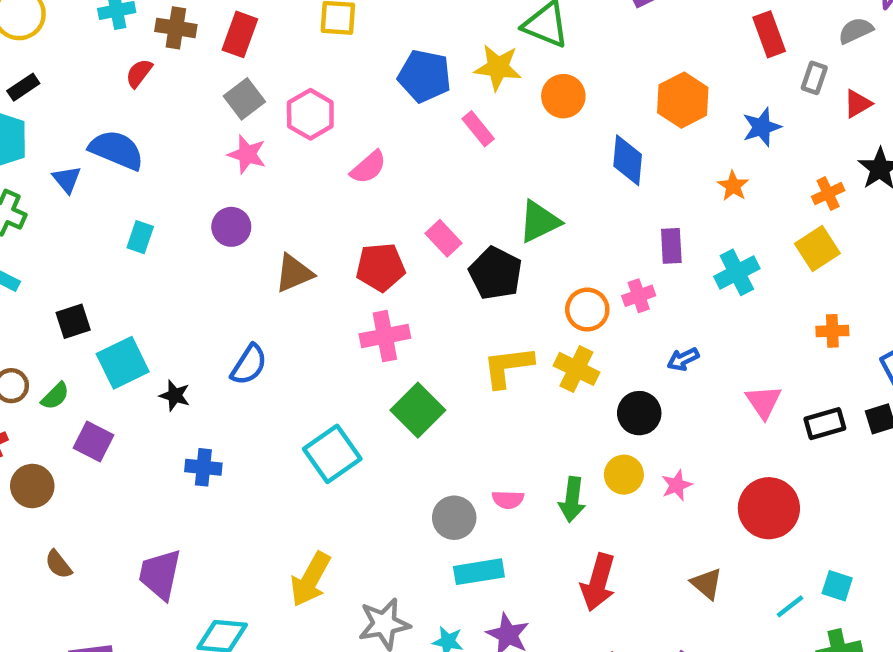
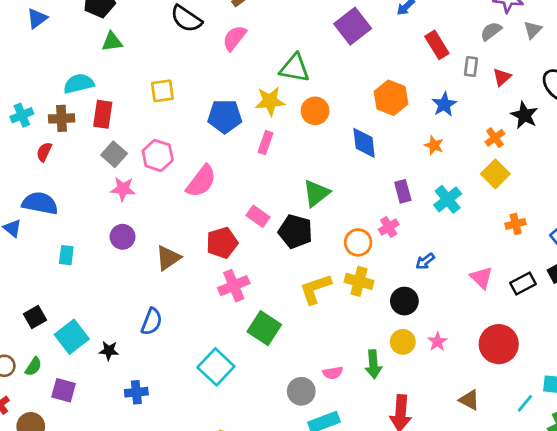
pink rectangle: (478, 129) -> (266, 143), turned 70
pink semicircle: (368, 167) -> (201, 181), size x1.4

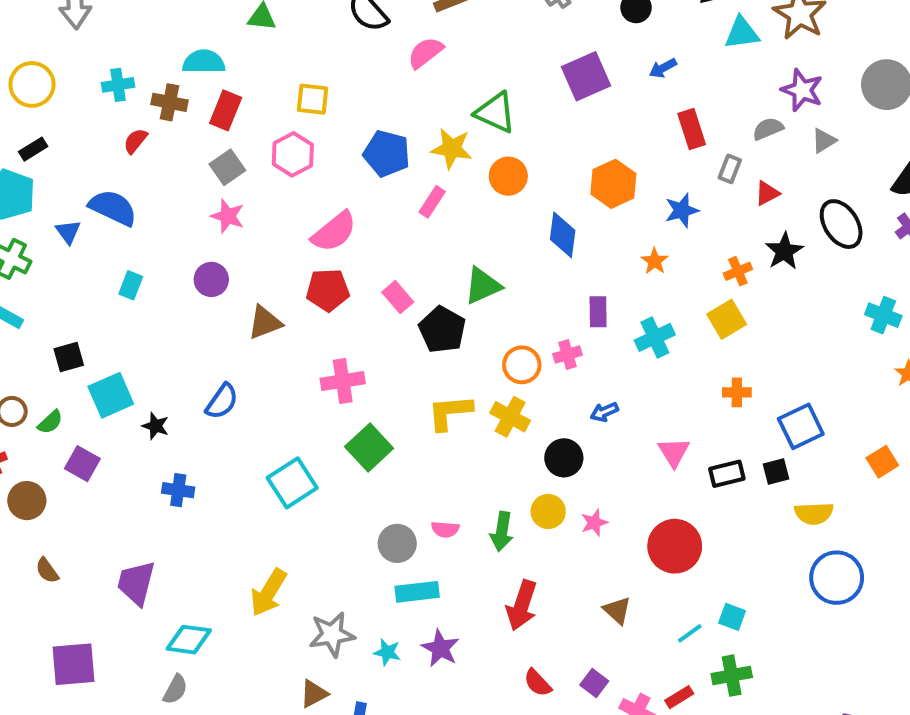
pink hexagon: (158, 155) -> (293, 154), moved
red pentagon: (222, 243) -> (328, 290), moved

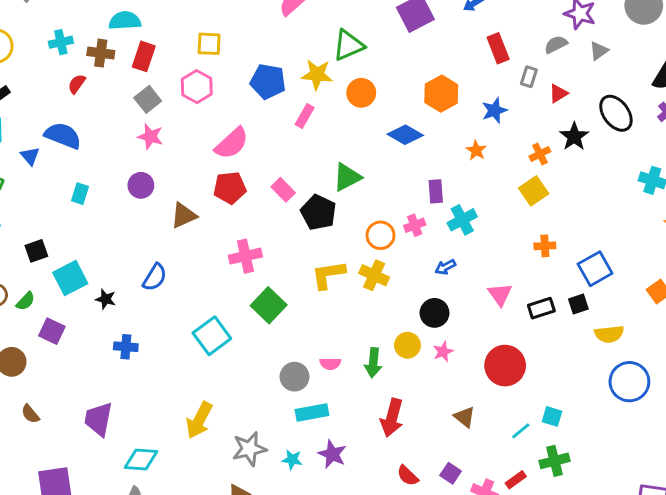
green triangle: (495, 113) -> (348, 45), turned -44
blue diamond: (563, 235) -> (405, 135), turned -64
cyan cross: (655, 337) -> (462, 220), moved
black circle: (564, 458) -> (435, 313), moved

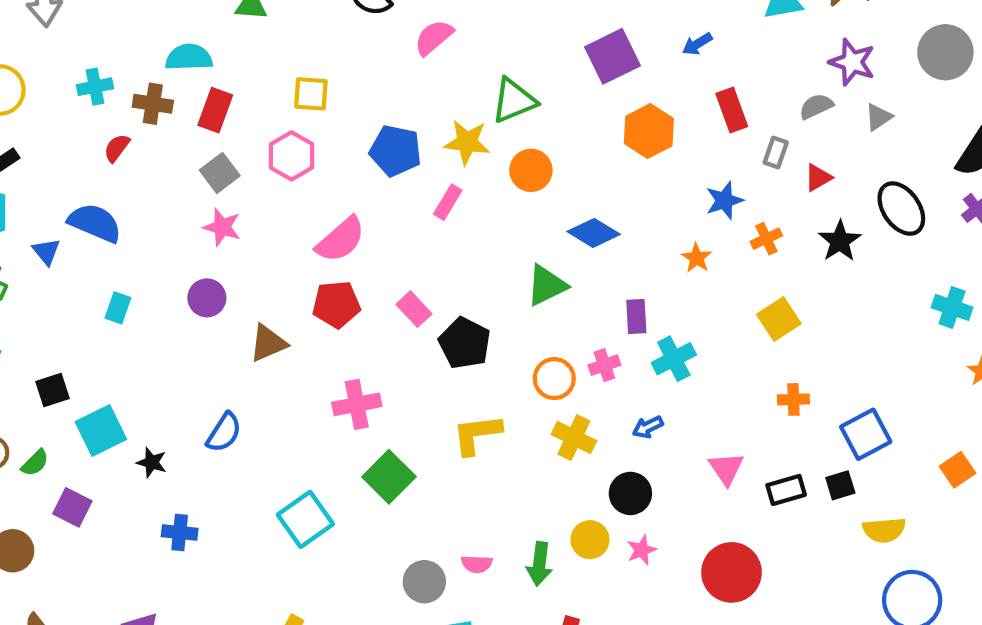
orange hexagon: (441, 94) -> (649, 131), moved
orange cross: (540, 154) -> (766, 239), moved
green triangle: (347, 177) -> (547, 285), moved
yellow cross: (374, 275) -> (574, 438), moved

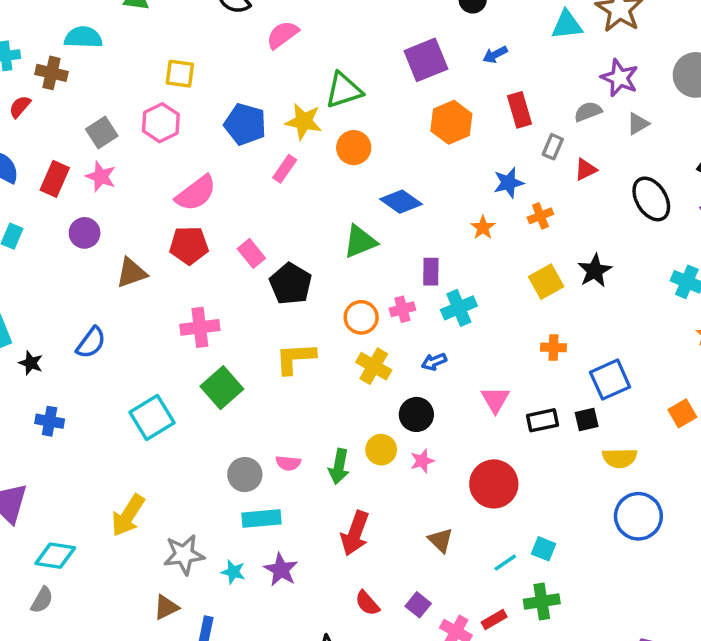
red rectangle: (215, 110) -> (55, 179), moved
black star: (840, 241) -> (595, 271), moved

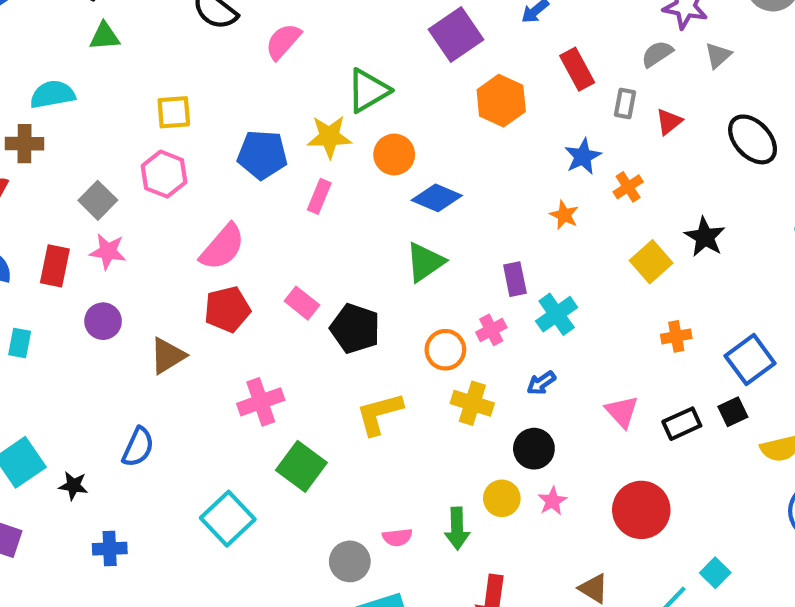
blue diamond: (401, 202) -> (437, 198), moved
cyan square: (544, 549) -> (715, 573), turned 35

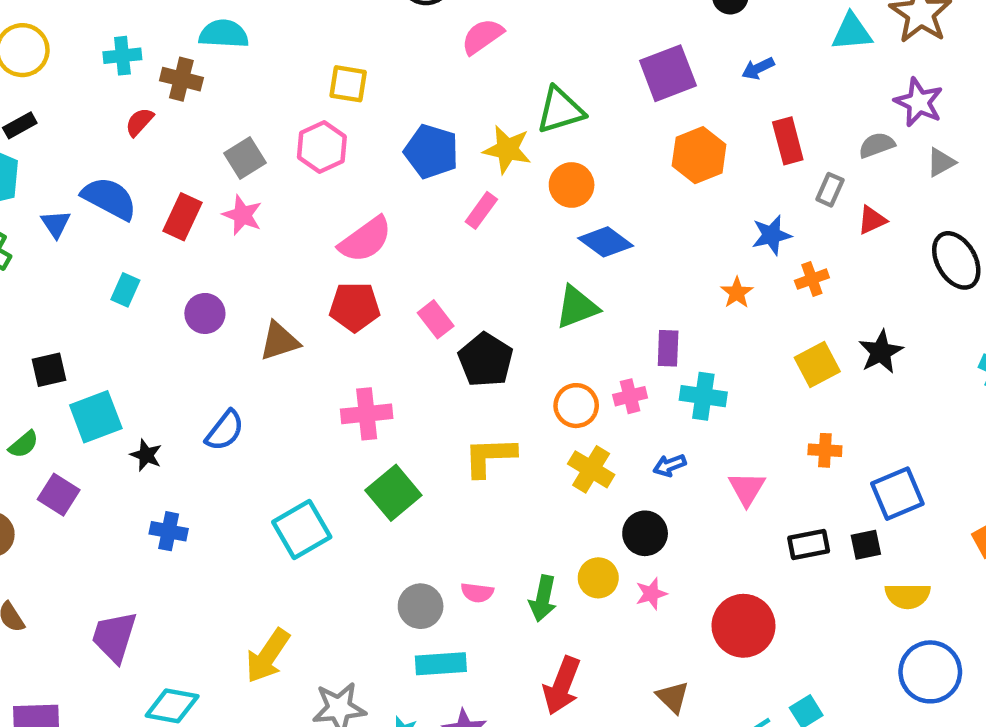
cyan cross: (557, 314) -> (703, 396), turned 30
purple circle: (103, 321) -> (205, 313), moved
pink triangle: (622, 412) -> (747, 489), moved

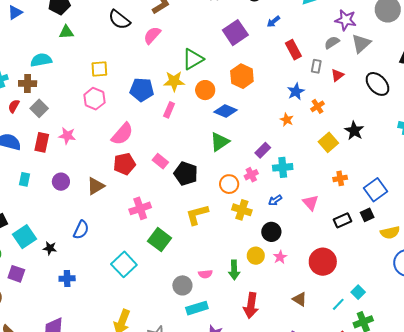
orange hexagon: (699, 155) -> (242, 76), moved
gray square: (245, 158) -> (39, 108), moved
gray triangle: (941, 162) -> (361, 43), size x1.5
purple rectangle: (668, 348) -> (263, 150), turned 56

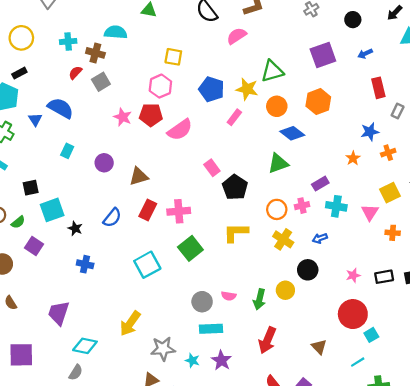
red rectangle: (42, 142) -> (148, 210), moved
red pentagon: (124, 164) -> (151, 115), moved
pink triangle: (311, 203) -> (370, 212), moved
pink star: (280, 257) -> (353, 275), moved
cyan square: (358, 292) -> (371, 335), moved

